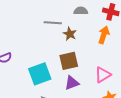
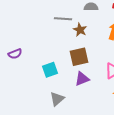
cyan square: (40, 74) -> (50, 70), size x0.7

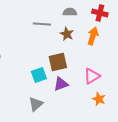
brown star: (80, 30) -> (67, 34), moved
cyan square: (50, 70) -> (39, 75), moved

